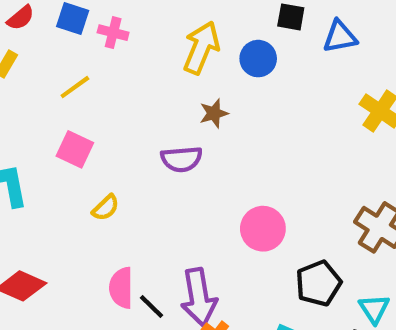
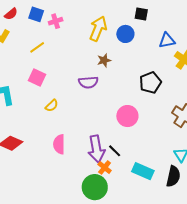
pink cross: (113, 33) -> (56, 21), turned -32
blue triangle: (340, 37) -> (167, 40), moved
black pentagon: (318, 283) -> (150, 83), moved
black line: (152, 307) -> (115, 151), moved

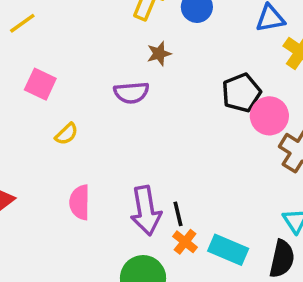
yellow line: (37, 47) -> (22, 23), moved
pink circle: (127, 116) -> (269, 116), moved
black line: (115, 151) -> (178, 214), turned 32
orange cross: (105, 167) -> (185, 242), moved

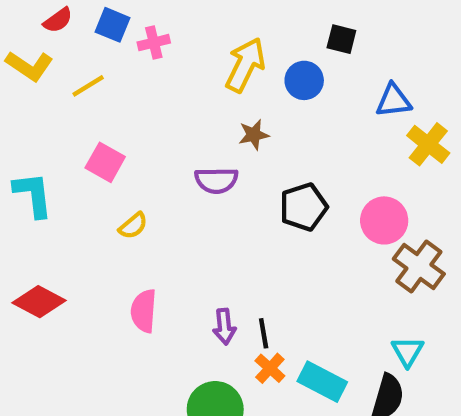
black pentagon: (241, 93) -> (303, 207), moved
purple arrow: (146, 211) -> (224, 327), size x0.6

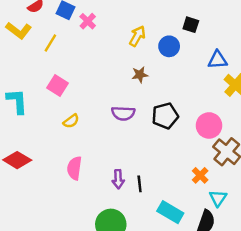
pink cross: (154, 43) -> (88, 21), turned -35
yellow arrow: (245, 65) -> (137, 36), size x0.7
yellow line: (88, 86) -> (50, 43), turned -30
purple semicircle: (216, 180) -> (123, 113), moved
orange cross: (270, 368) -> (200, 175), moved

